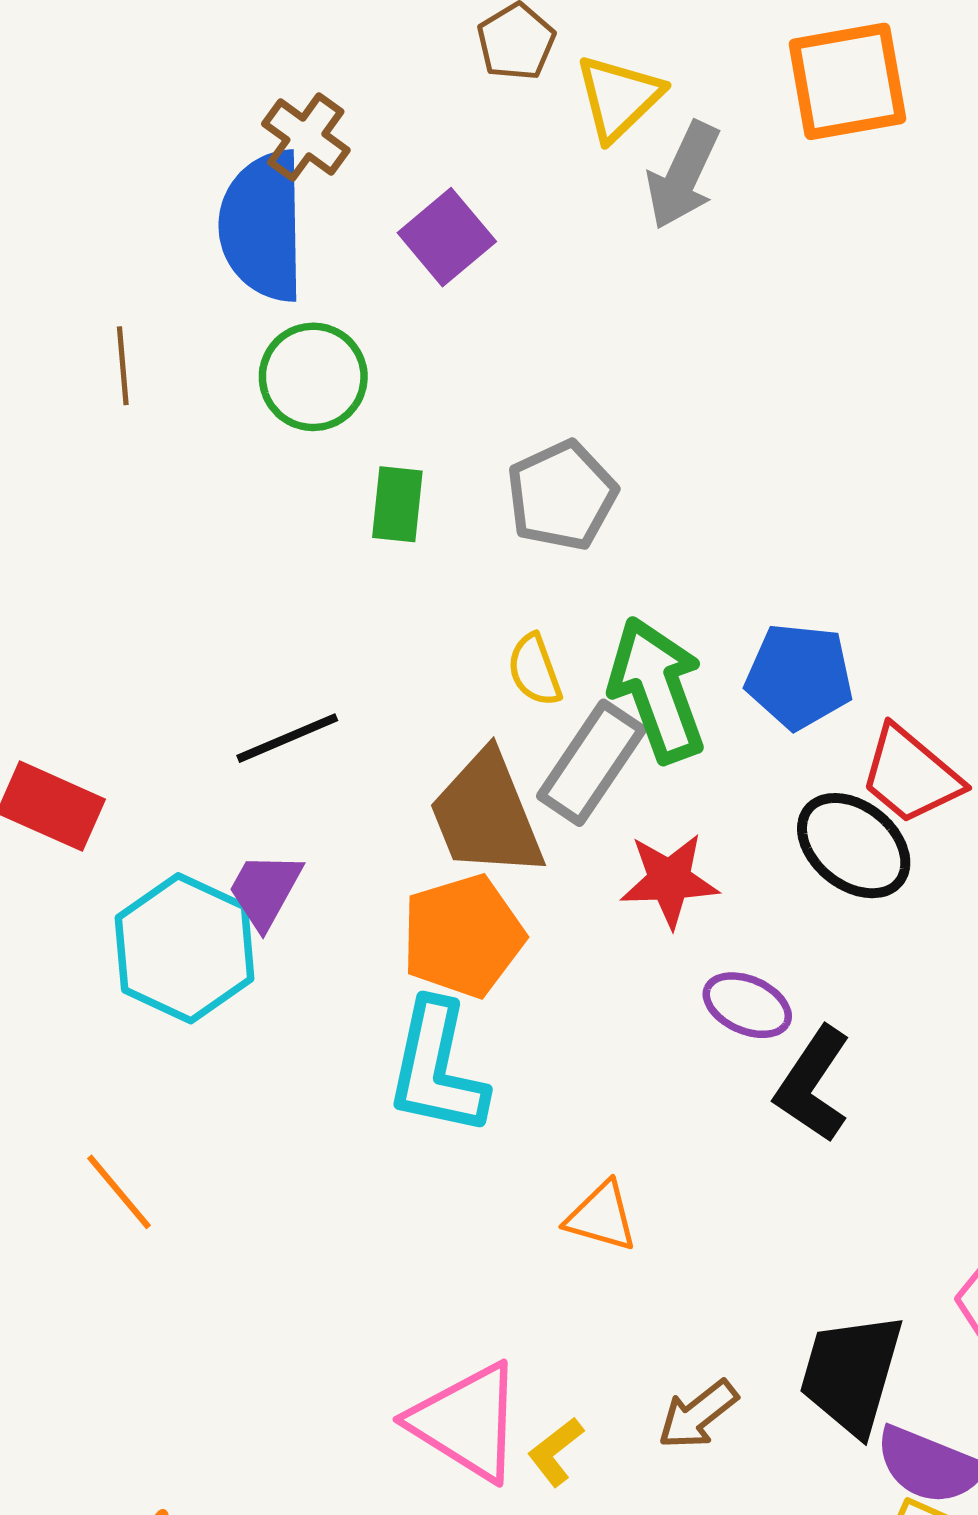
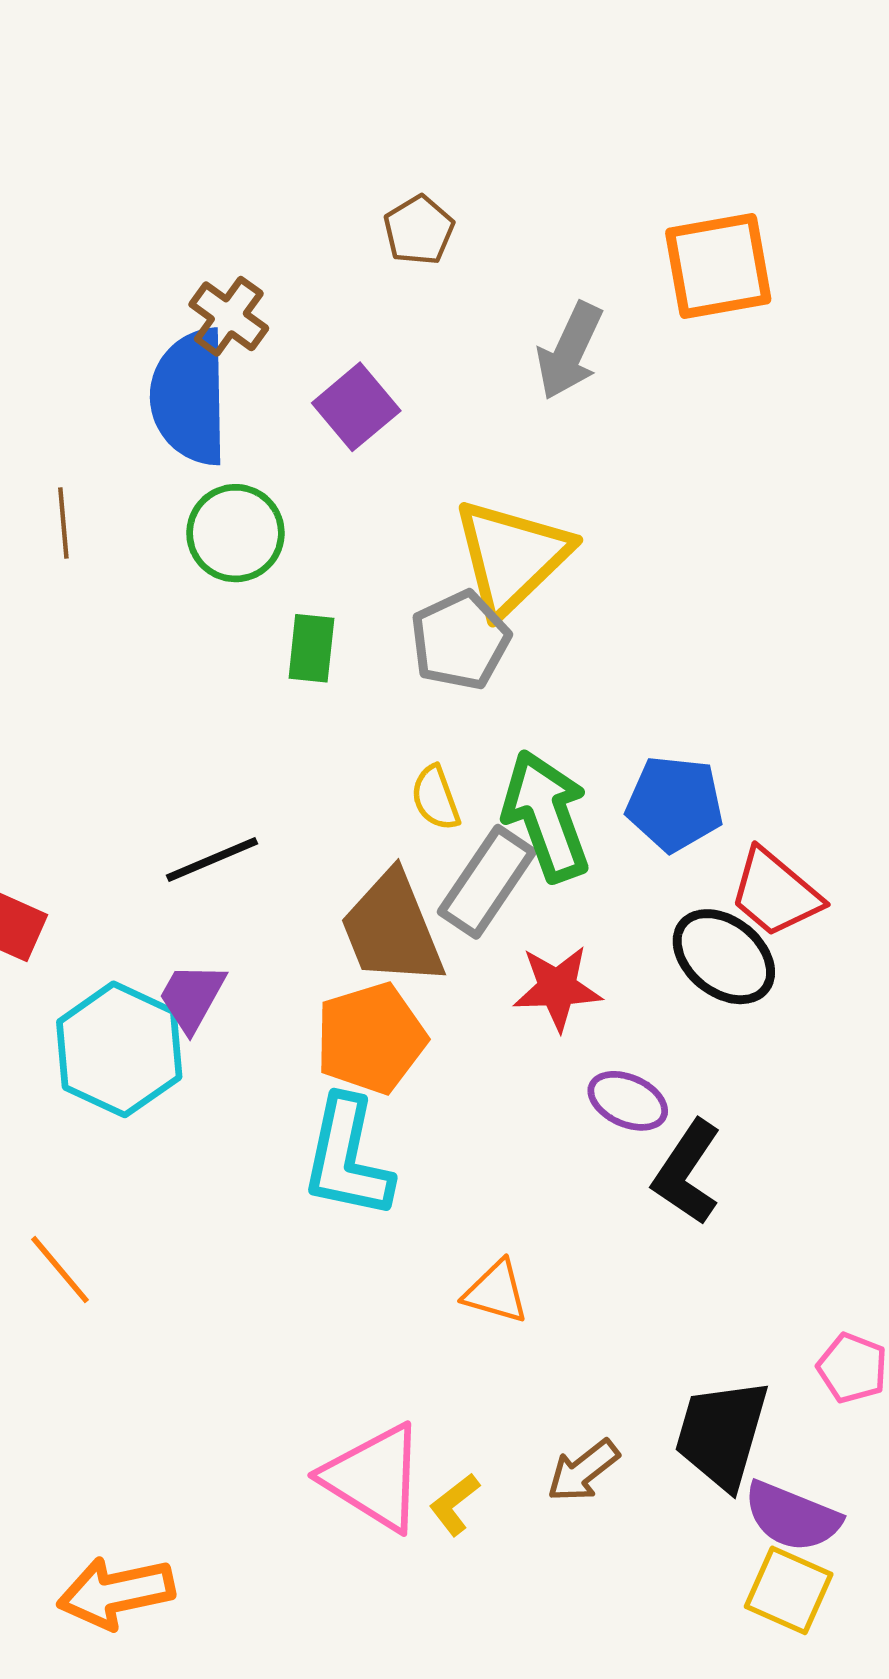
yellow triangle: (619, 97) -> (512, 557), moved, size x1.5

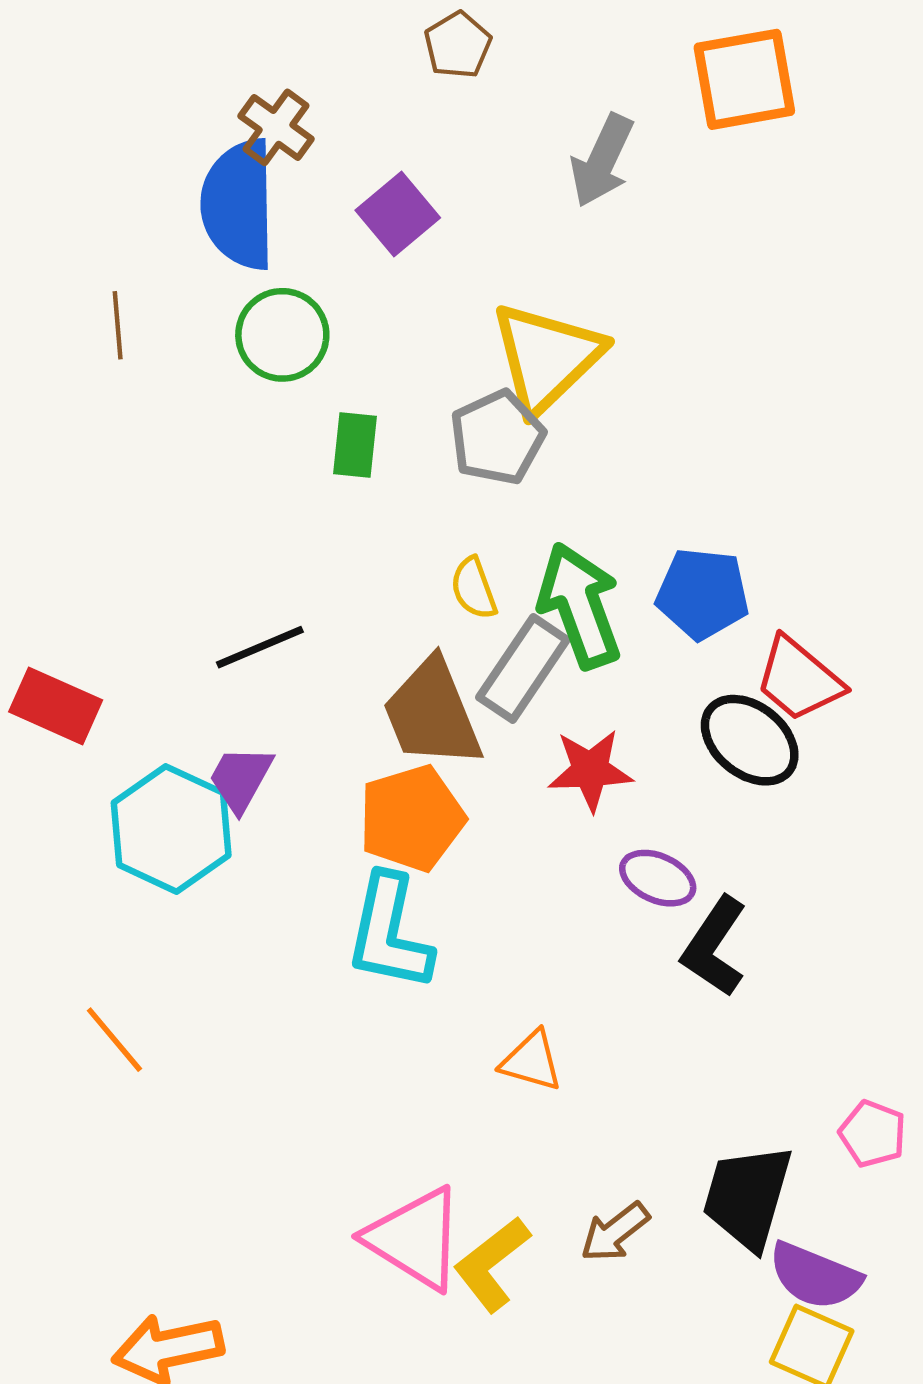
yellow L-shape: (455, 1504) -> (492, 1264), size x1.6

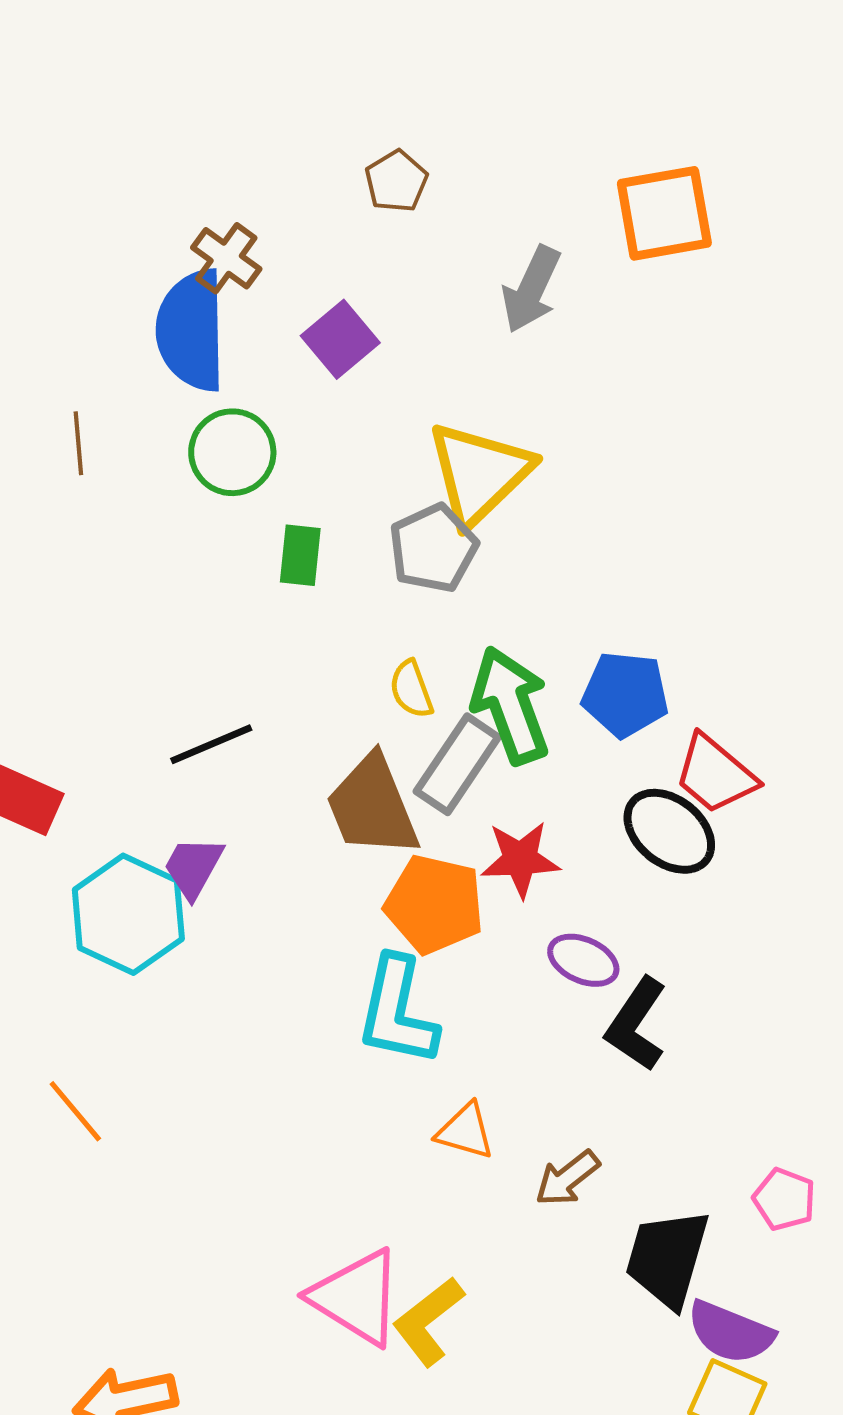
orange pentagon: (412, 818) -> (434, 904), moved, turned 30
cyan L-shape: (389, 933) -> (397, 1011), moved
brown arrow: (615, 1232) -> (567, 1178), moved

